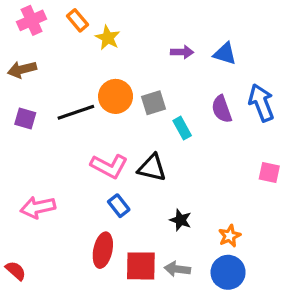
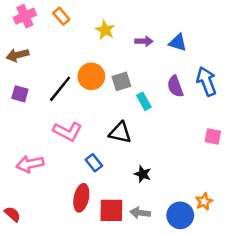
yellow star: (108, 38) -> (105, 30), moved
black line: (76, 112) -> (60, 89), turned -32
pink L-shape: (109, 166) -> (68, 131), moved
orange star: (230, 236) -> (204, 202), moved

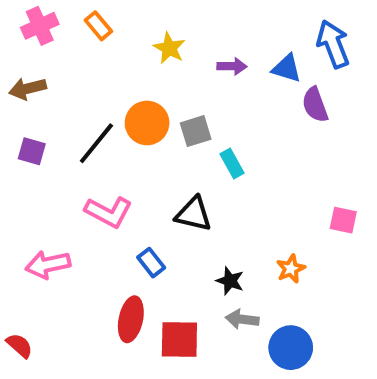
blue arrow: (207, 81) -> (333, 44), moved
purple semicircle: (175, 86) -> (315, 105), moved
orange star: (204, 202) -> (291, 269), moved
gray arrow: (140, 213) -> (242, 319), moved

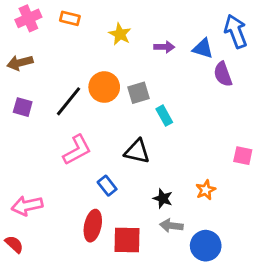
orange rectangle: (98, 26) -> (70, 18), turned -36
pink L-shape: (109, 212) -> (77, 150), turned -56
pink arrow: (48, 265) -> (27, 206), moved

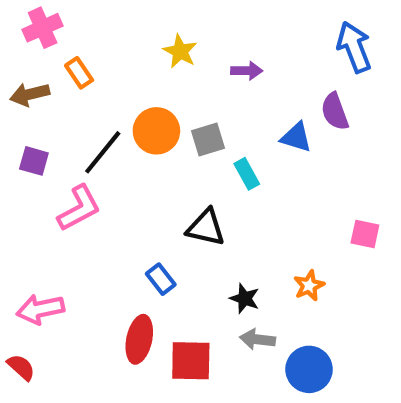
orange rectangle: (70, 18) -> (79, 73), moved, turned 42
blue triangle: (203, 48) -> (296, 137), moved
pink L-shape: (77, 150) -> (79, 208), moved

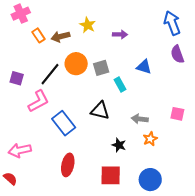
brown arrow: (30, 94) -> (60, 37), moved
purple semicircle: (335, 111) -> (177, 54), moved
blue rectangle: (161, 279) -> (64, 123), moved, size x1.6
gray arrow: (257, 339) -> (140, 119), moved
red square: (191, 361) -> (111, 175), moved

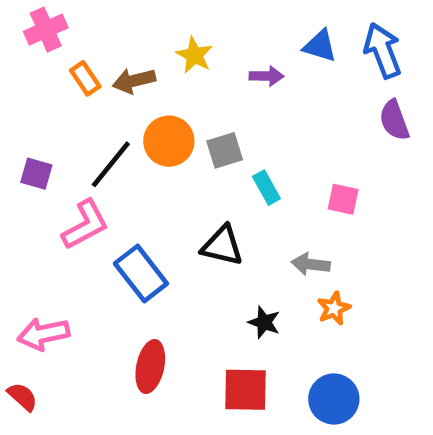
blue triangle: (144, 67) -> (320, 46), moved
pink square: (177, 114) -> (343, 199), moved

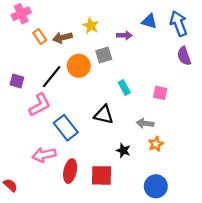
gray square: (225, 150) -> (104, 55), moved
pink arrow: (43, 334) -> (44, 155), moved
red square: (246, 390) -> (102, 175), moved

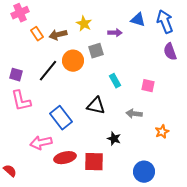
pink L-shape: (40, 105) -> (21, 101), moved, turned 105
orange star: (156, 144) -> (162, 132), moved
red ellipse: (70, 171) -> (65, 158), turned 65

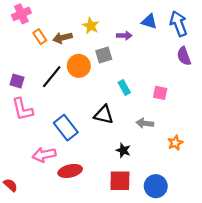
red square: (94, 162) -> (120, 181), moved

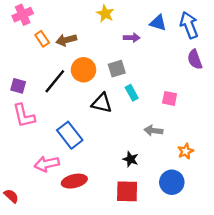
yellow star: (91, 26) -> (105, 14), moved
gray square: (104, 55) -> (117, 69), moved
black triangle: (104, 115) -> (102, 103), moved
blue circle: (156, 186) -> (172, 182), moved

